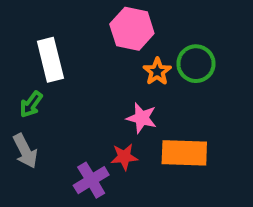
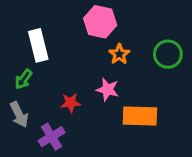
green circle: (196, 64) -> (168, 54), moved
red star: (124, 157) -> (71, 103), moved
purple cross: (91, 180) -> (52, 137), moved

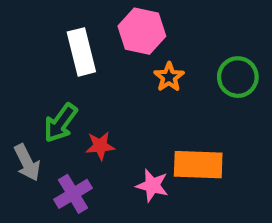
white rectangle: (38, 45) -> (81, 52), moved
green arrow: (24, 79) -> (61, 123), moved, size x1.4
pink star: (108, 90) -> (152, 185), moved

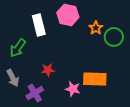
orange star: (169, 77) -> (96, 28), moved
green arrow: (61, 123) -> (18, 48), moved

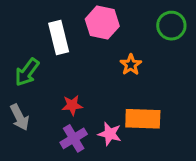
orange star: (96, 28) -> (131, 65), moved
green circle: (114, 37) -> (171, 26), moved
purple cross: (35, 93) -> (74, 138), moved

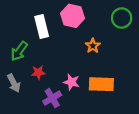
red star: (72, 105) -> (38, 72), moved
pink star: (110, 134) -> (71, 82), moved

